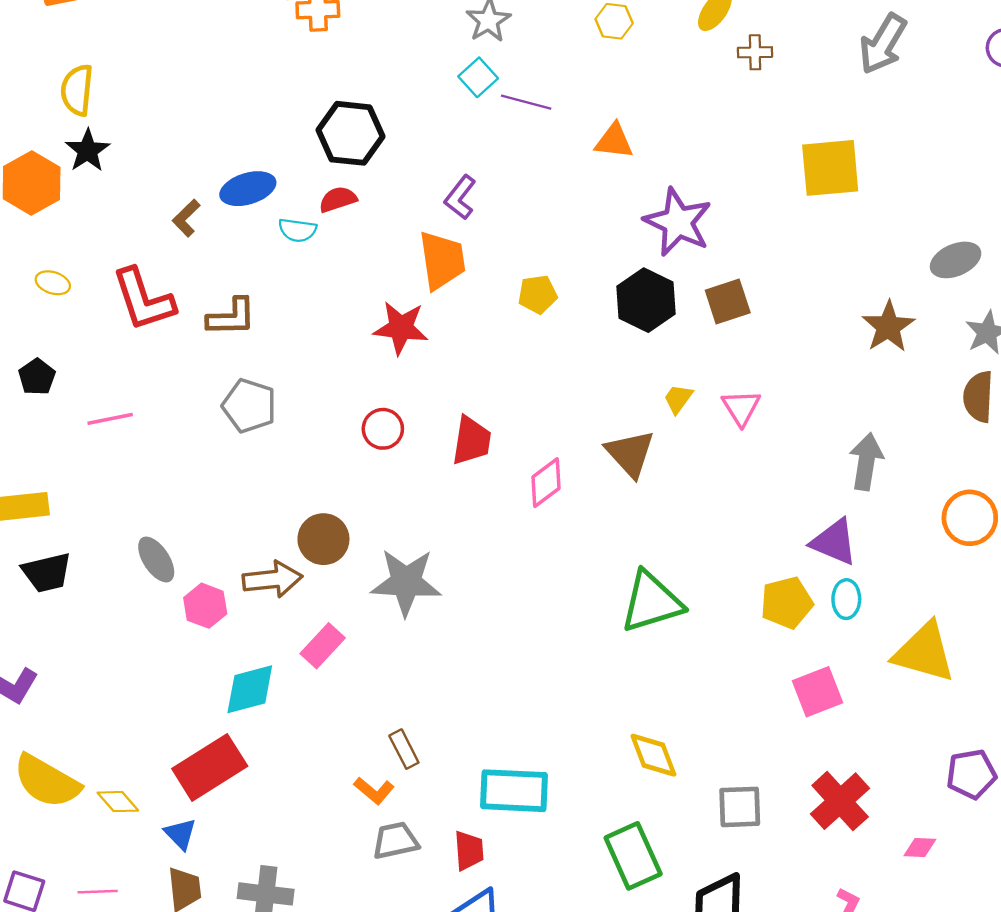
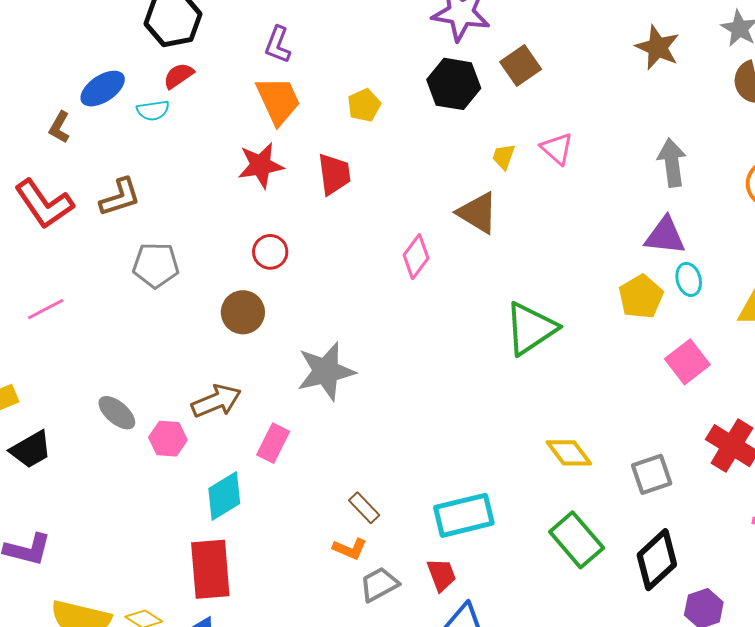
red trapezoid: (472, 441) -> (334, 174), moved
brown circle: (323, 539) -> (243, 312), moved
red rectangle: (210, 767) -> (210, 569), turned -46

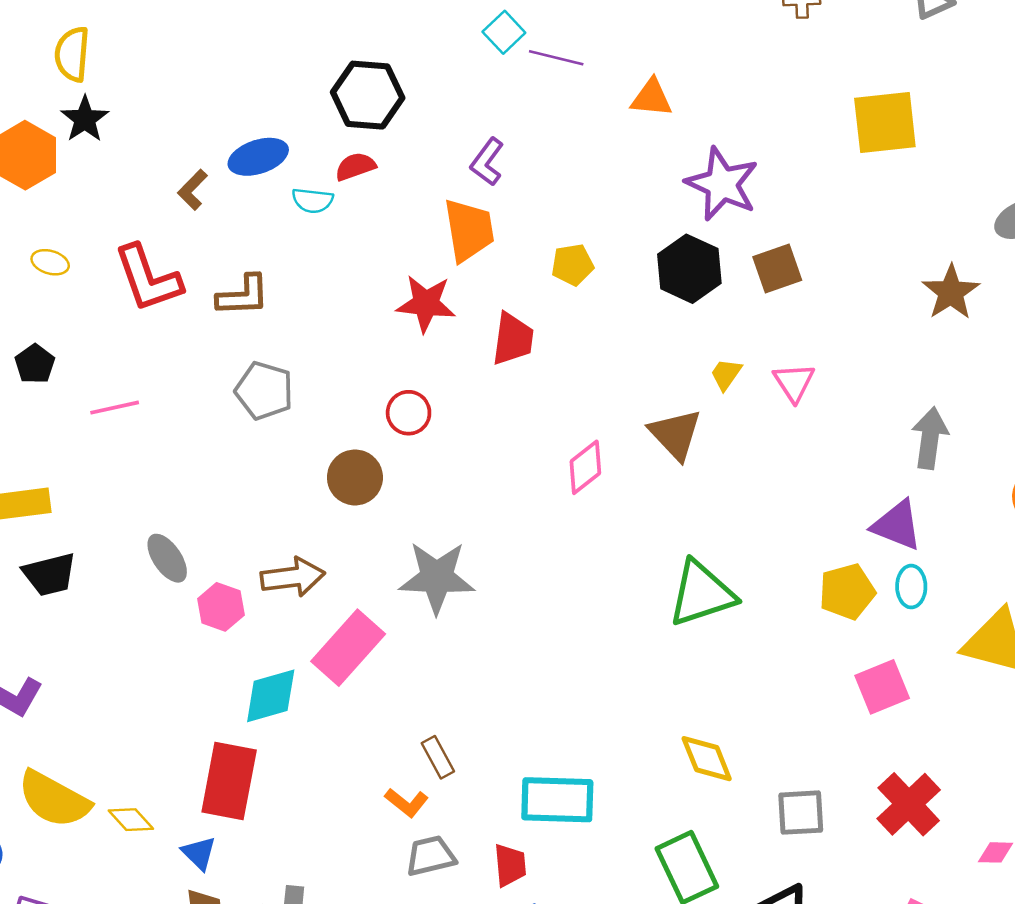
pink rectangle: (273, 443) -> (348, 648), size x1.5

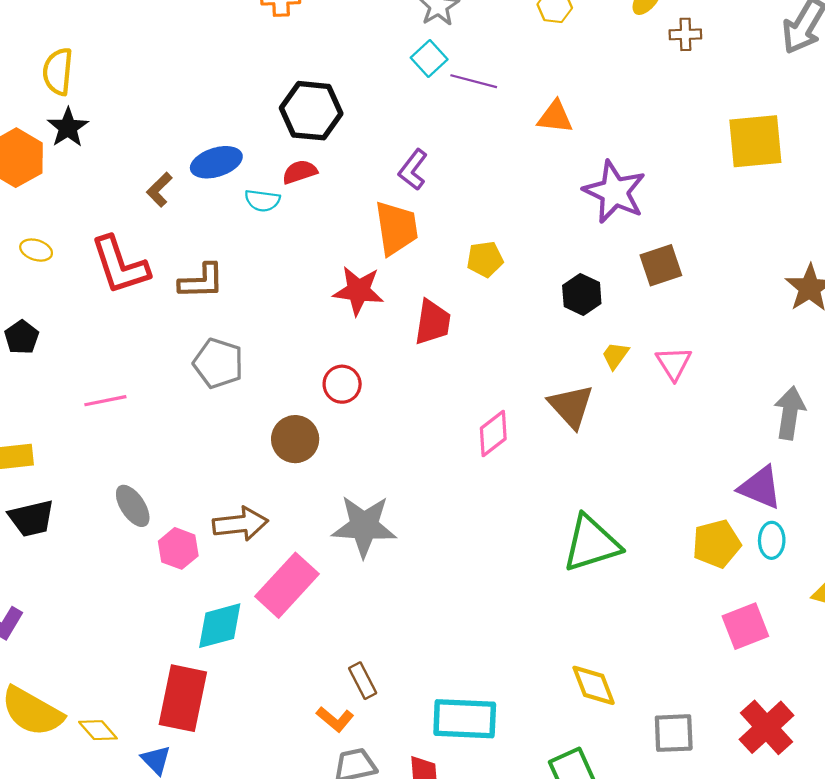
black hexagon: (689, 269) -> (582, 295), moved, size x0.7
pink line: (115, 408) -> (105, 401), moved

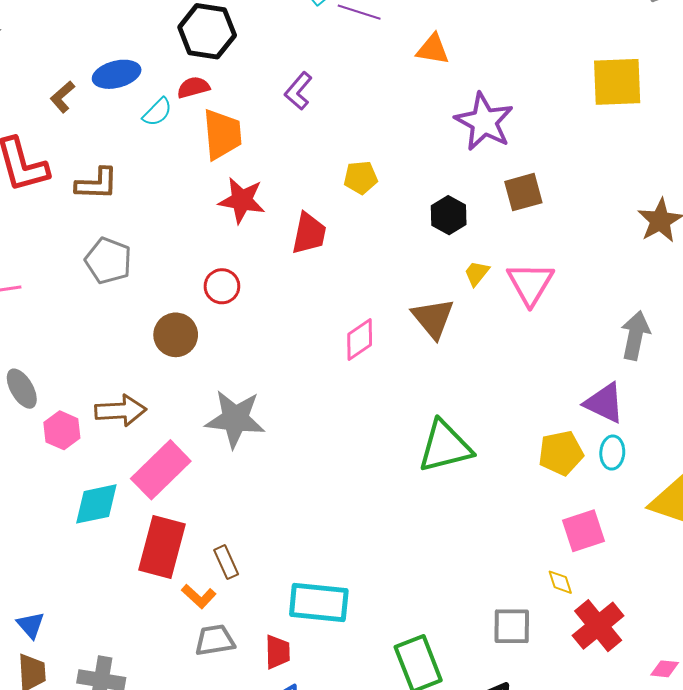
cyan semicircle: (262, 200) -> (157, 112), turned -56
orange trapezoid: (396, 228) -> (222, 134), moved
pink triangle: (674, 363) -> (530, 284), size x1.4
yellow diamond: (594, 685) -> (560, 582), moved, size x0.6
red rectangle: (183, 698) -> (162, 547), moved

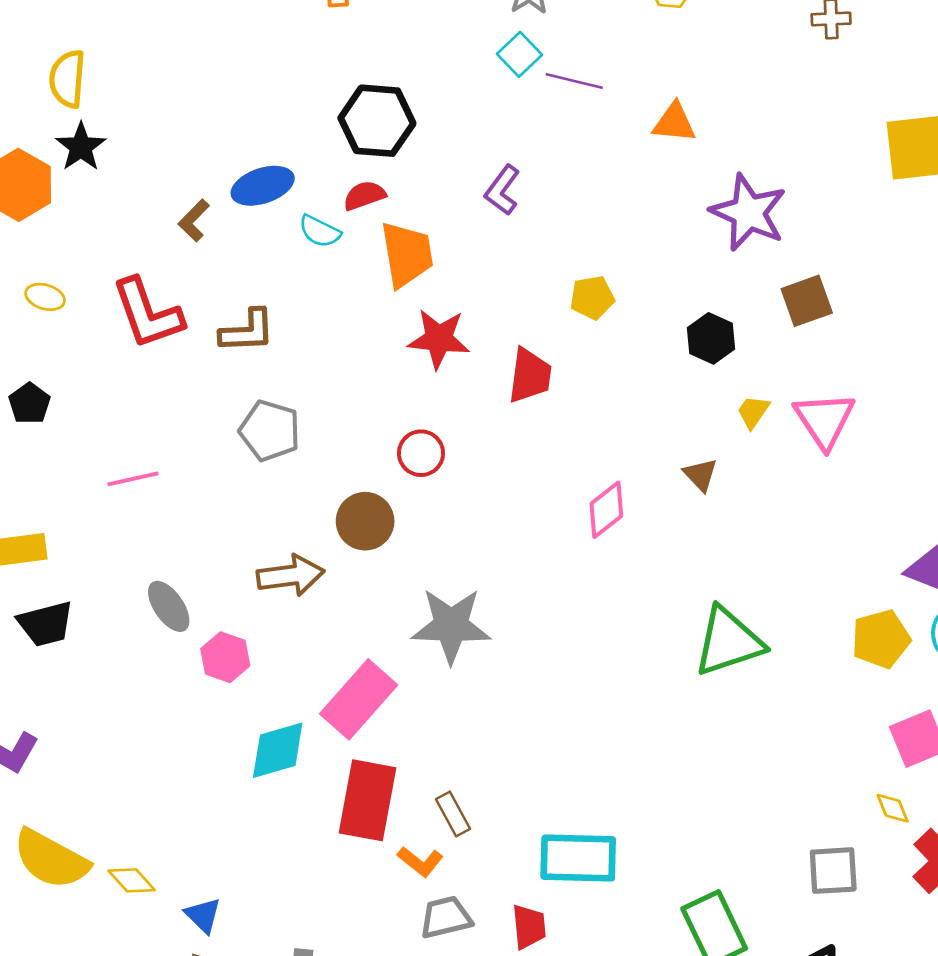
cyan semicircle: (157, 112) -> (320, 231), turned 76
brown triangle: (433, 318) -> (700, 475), size x0.6
brown arrow: (121, 411) -> (290, 575), moved

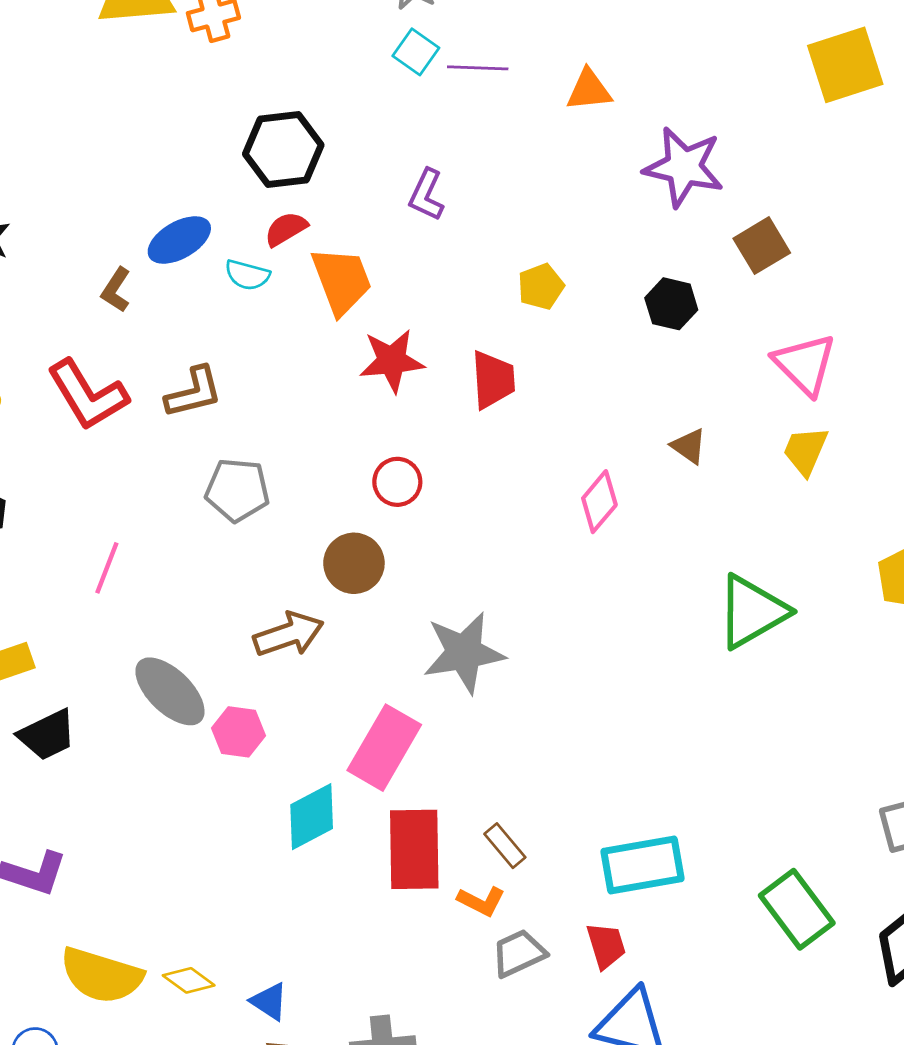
yellow trapezoid: (753, 412) -> (805, 451), moved, size x1.4
pink line: (133, 479) -> (107, 568), turned -45
gray ellipse: (169, 606) -> (170, 691), size x1.4

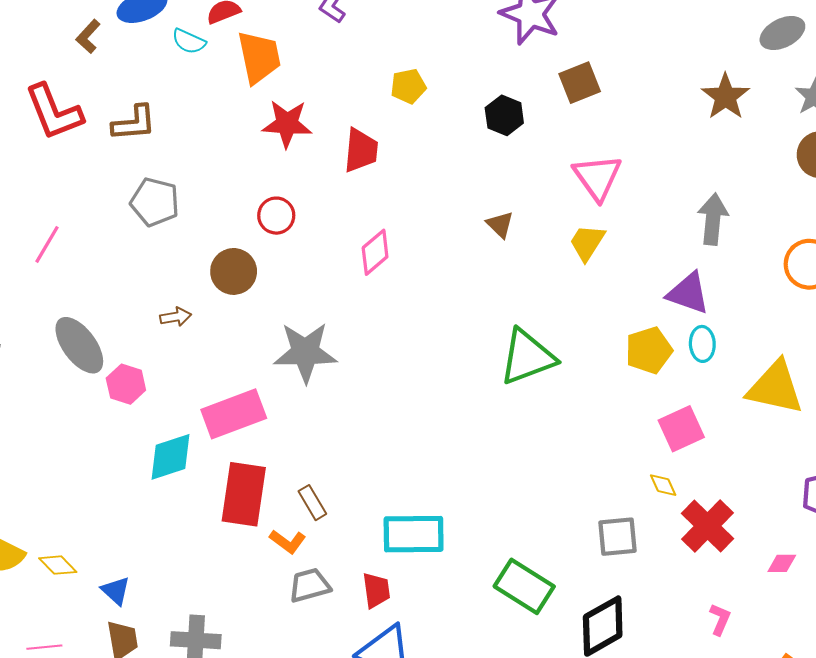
pink diamond: (599, 502) -> (375, 252), moved
brown arrow: (289, 634) -> (176, 317), size x0.6
pink rectangle: (384, 748) -> (234, 414), turned 30
green rectangle: (797, 909) -> (524, 586), turned -30

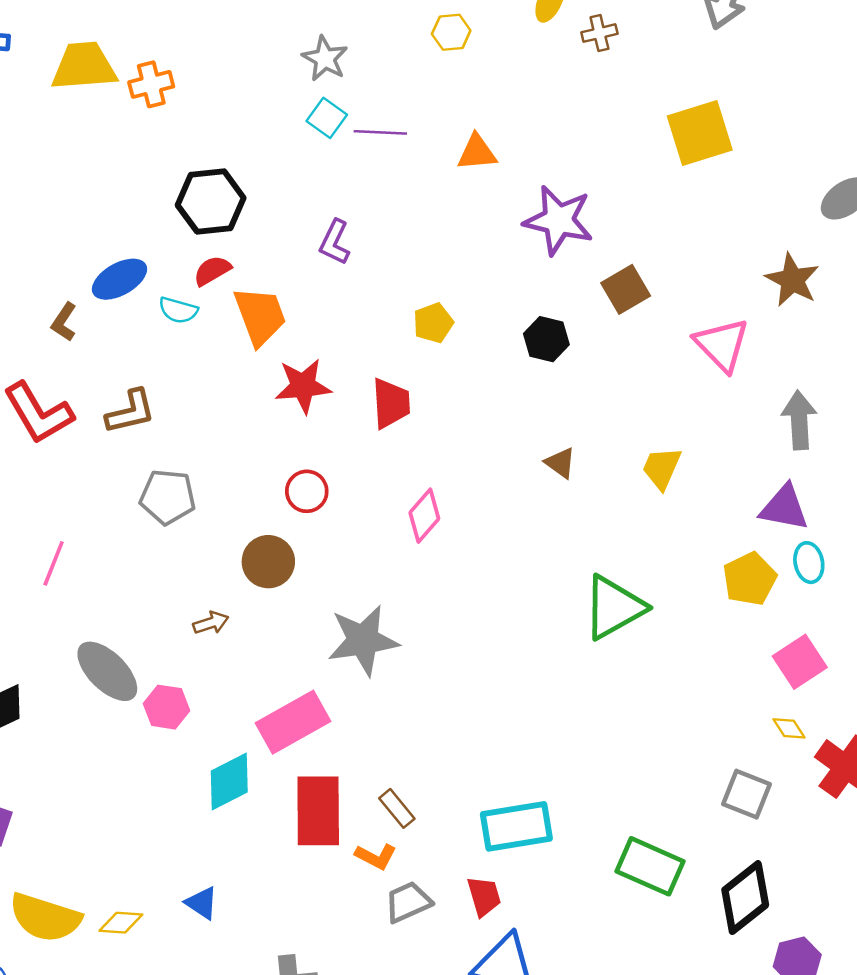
pink triangle: (597, 177) -> (722, 345), moved
gray square: (618, 537) -> (747, 794), turned 36
yellow diamond: (58, 565) -> (121, 923), turned -33
blue triangle: (116, 591) -> (202, 903), moved

